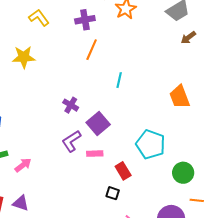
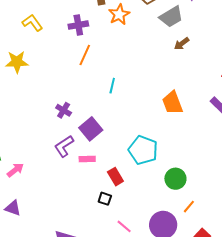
orange line: (197, 200) -> (189, 207), turned -56

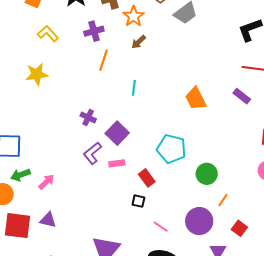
brown arrow: (182, 44) -> (139, 42), moved

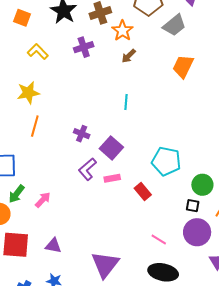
orange line: (103, 60) -> (35, 126), moved
orange trapezoid: (196, 99) -> (183, 66), moved, turned 55
green arrow: (20, 175) -> (16, 194), turned -30
black square: (138, 201) -> (193, 206), moved
purple triangle: (48, 220) -> (53, 246), moved

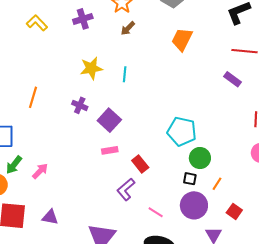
yellow star: (28, 93) -> (91, 68), moved
cyan pentagon: (166, 161) -> (182, 131), moved
purple L-shape: (87, 169) -> (126, 189), moved

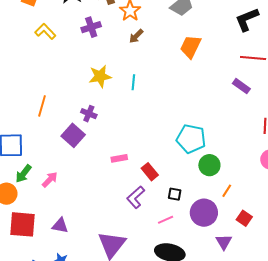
purple square: (109, 120) -> (73, 135), moved
black square: (190, 179) -> (175, 194), moved
pink line: (156, 212) -> (166, 220), turned -56

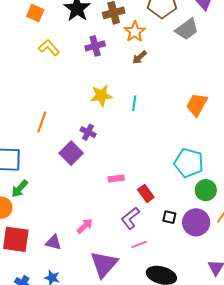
orange trapezoid: (191, 47) -> (197, 105), moved
pink arrow: (50, 180) -> (85, 226), moved
purple circle: (204, 213) -> (196, 222), moved
pink line: (166, 220) -> (139, 244), moved

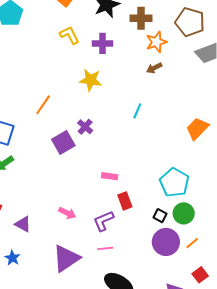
purple cross: (95, 46) -> (102, 43), moved
yellow star: (101, 96) -> (91, 80), moved
pink rectangle: (116, 178) -> (110, 176), moved
black square: (169, 217) -> (160, 216), moved
pink arrow: (85, 226) -> (67, 213), moved, turned 54

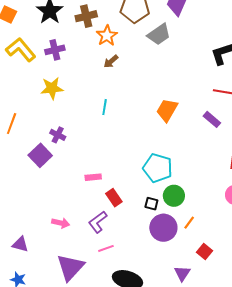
yellow L-shape: (69, 35) -> (21, 50), size x1.4

